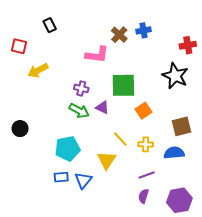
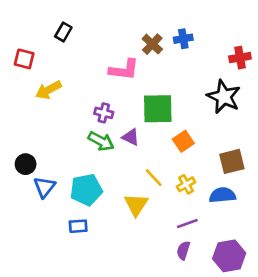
black rectangle: (50, 25) -> (63, 32), turned 56
yellow cross: (146, 144) -> (186, 184), turned -32
blue triangle: (83, 180) -> (44, 187), moved

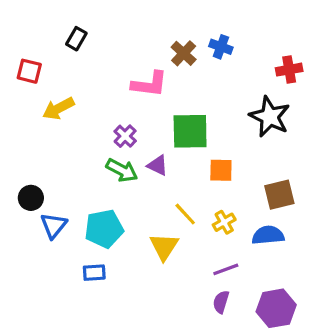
blue cross: (183, 39) -> (221, 47), turned 30
purple cross: (104, 113) -> (125, 136), turned 30
orange square: (183, 141) -> (221, 170), turned 35

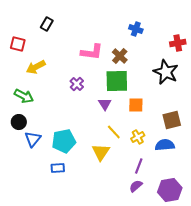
brown cross: (184, 53) -> (120, 56), moved
purple triangle: (158, 165) -> (105, 104), moved, turned 32
green arrow: (122, 170) -> (24, 96), moved
purple line: (226, 269) -> (139, 166), turned -49
purple semicircle: (221, 302) -> (136, 186), turned 32

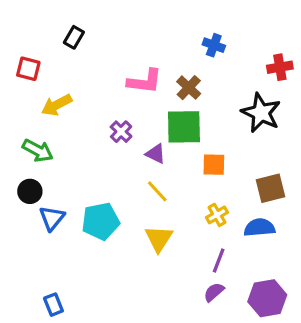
purple triangle: (105, 104) -> (156, 154), moved, turned -32
yellow line: (114, 132) -> (157, 191), moved
blue rectangle: (58, 168) -> (53, 305), moved, turned 72

